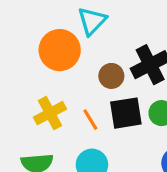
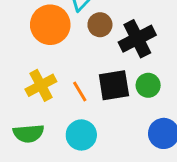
brown circle: (111, 76) -> (100, 25), moved

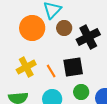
green circle: (148, 85) -> (81, 92), moved

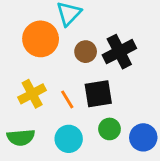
brown circle: (64, 28) -> (86, 52), moved

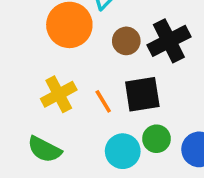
green semicircle: (21, 137) -> (44, 149), turned 32
cyan circle: (69, 139) -> (123, 151), moved

